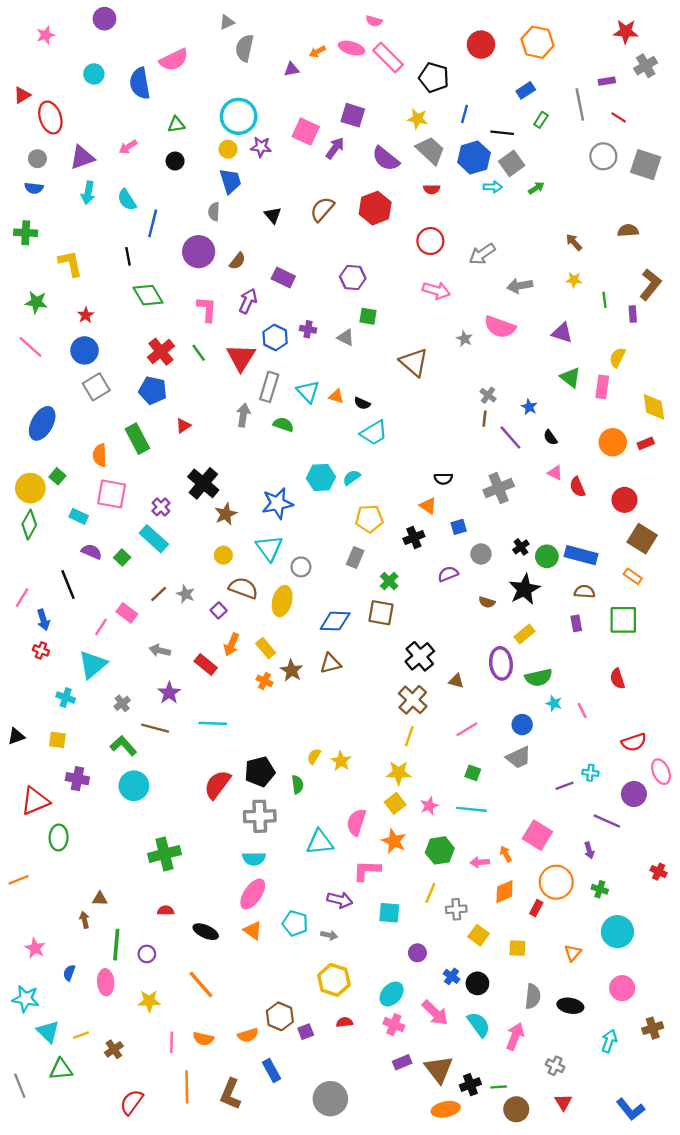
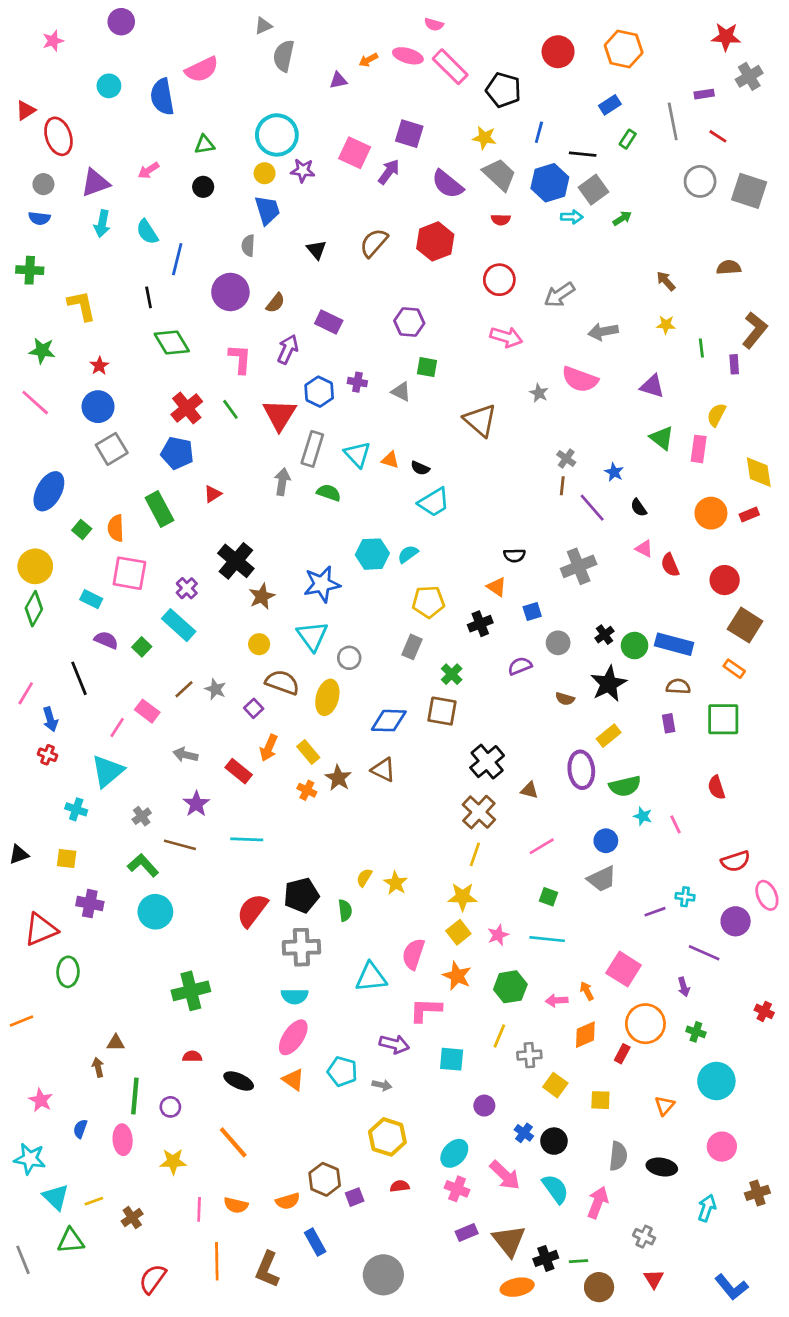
green square: (57, 476) -> (82, 529), moved
brown triangle: (330, 663) -> (383, 770), turned 40

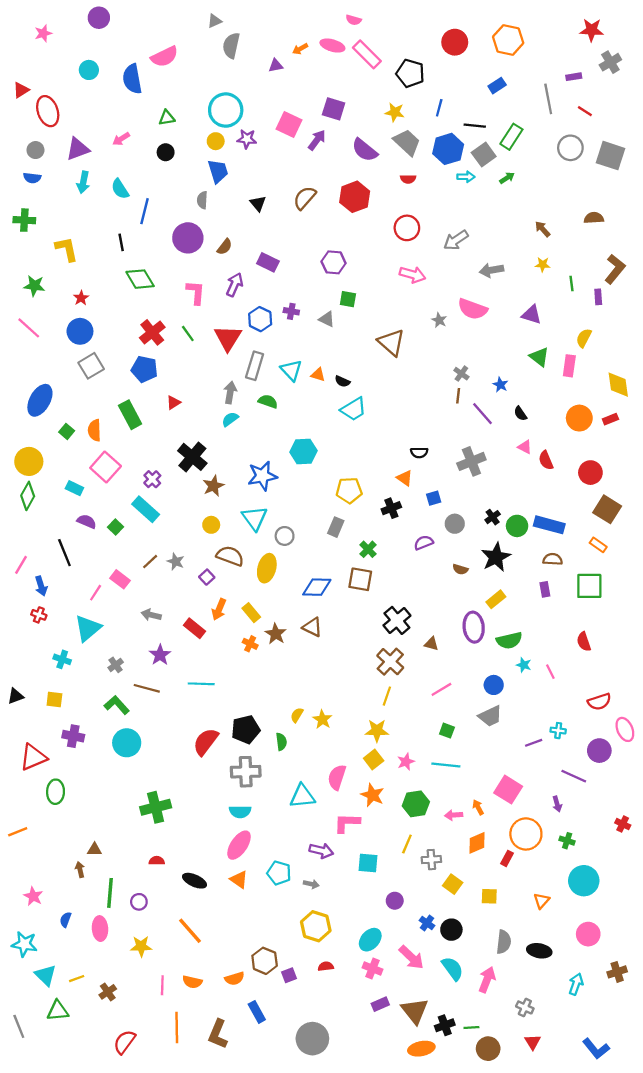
green rectangle: (628, 139) -> (511, 137), moved, size x1.6
cyan semicircle: (408, 554) -> (230, 419), moved
pink square: (129, 573) -> (106, 467), turned 32

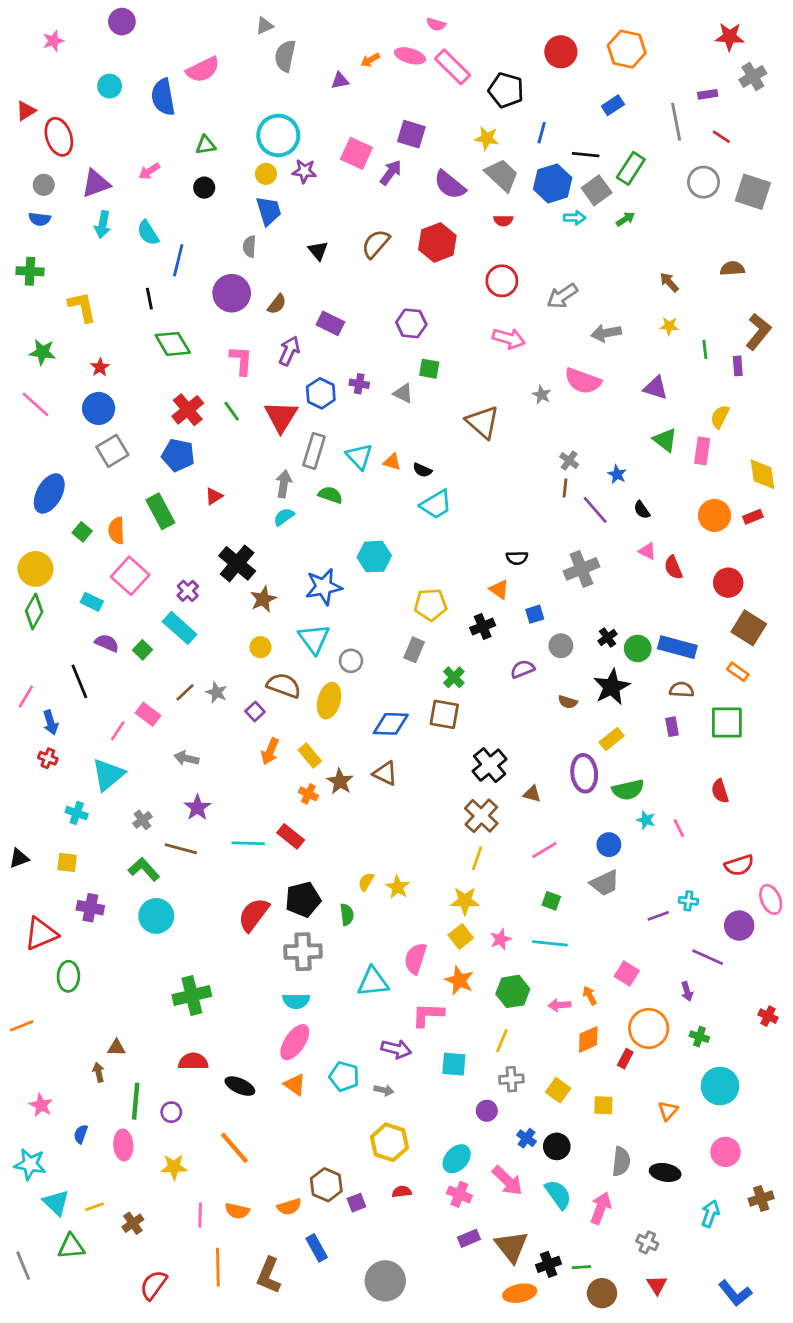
red rectangle: (195, 628) -> (291, 836), moved
pink square: (508, 790) -> (627, 974), size x0.7
gray cross: (431, 860) -> (511, 1079), moved
red semicircle: (157, 861) -> (193, 1061), size x1.5

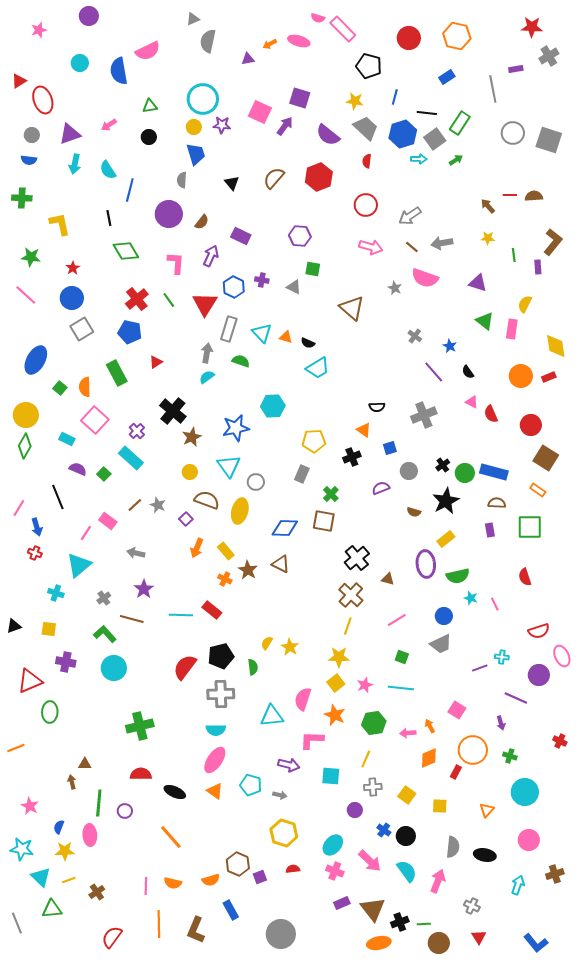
pink rectangle: (452, 67) -> (343, 29), moved
red line: (721, 137) -> (510, 195), moved, turned -32
red semicircle: (503, 220) -> (367, 161), turned 96
brown line: (565, 488) -> (412, 247), moved, turned -56
yellow star: (174, 1167) -> (65, 851), moved

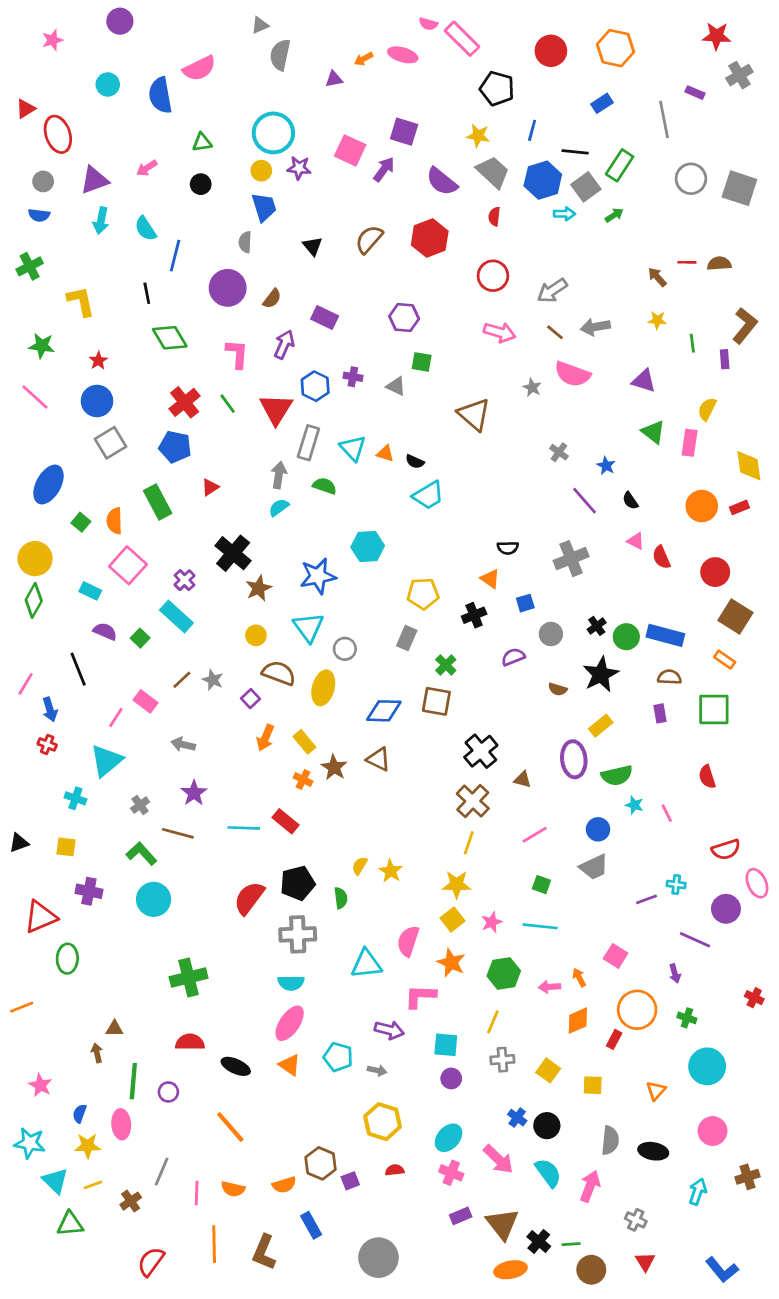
purple rectangle: (516, 69) -> (695, 93), turned 32
green cross: (22, 198) -> (30, 266), turned -30
purple circle: (355, 810) -> (451, 1078), moved
black cross: (400, 922) -> (539, 1241), turned -30
gray line: (17, 923) -> (162, 1171), moved, turned 45

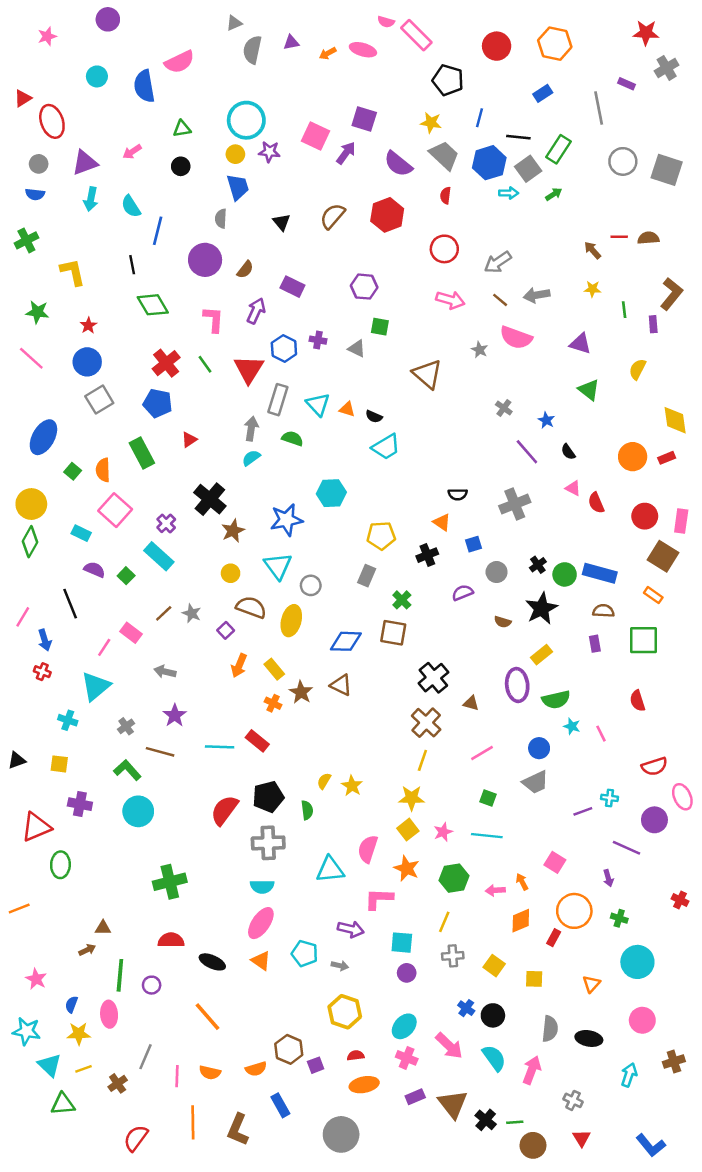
purple triangle: (334, 79) -> (291, 42), moved
pink rectangle: (690, 443) -> (681, 521), moved
brown arrow: (97, 1053) -> (87, 950), turned 77
orange ellipse: (510, 1270) -> (364, 1085), moved

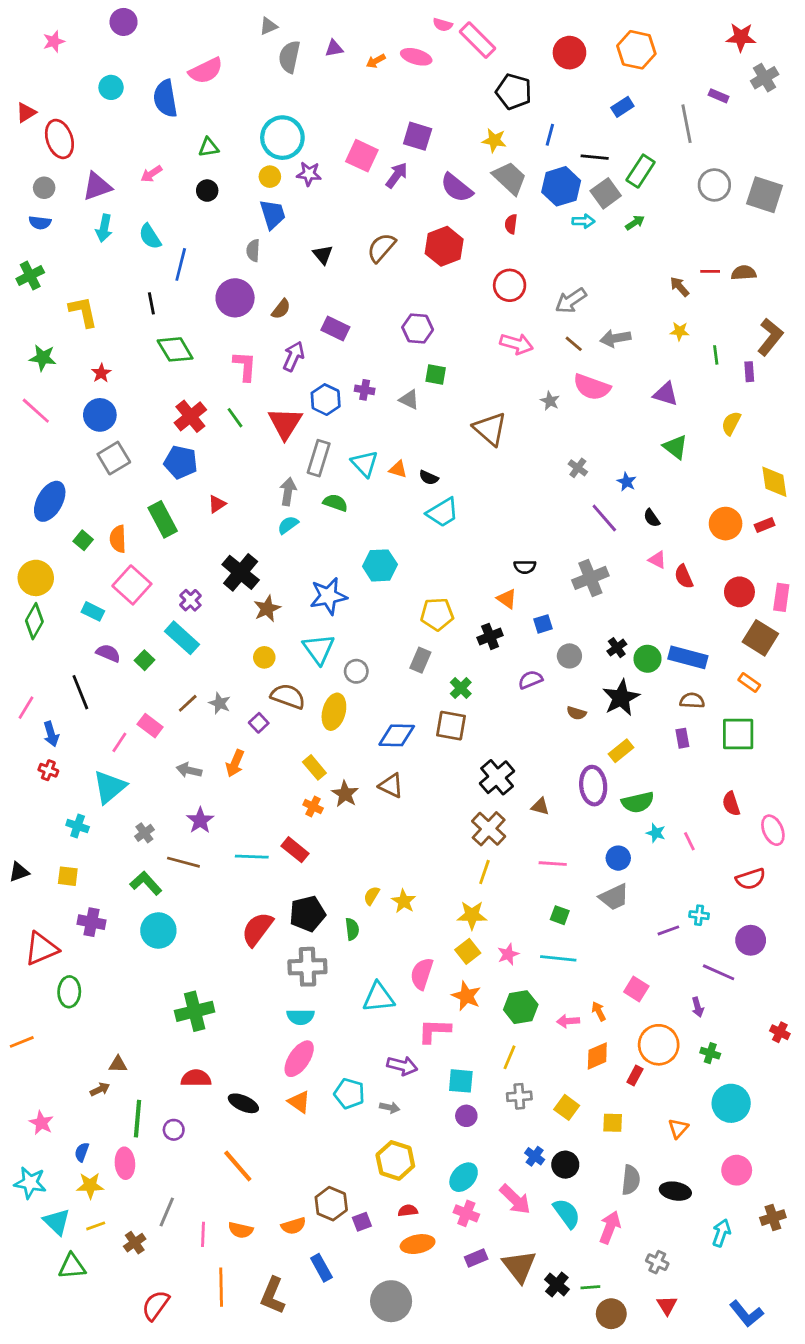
orange arrow: (239, 666) -> (235, 763), moved
pink line: (482, 753) -> (553, 864), turned 35
pink ellipse: (682, 797) -> (773, 830), moved

